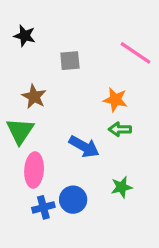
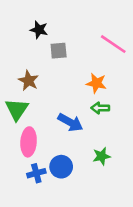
black star: (25, 36) -> (39, 30), moved

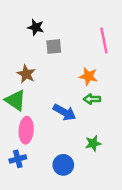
pink line: (113, 44) -> (104, 41), turned 45
green triangle: (17, 109) -> (15, 100), turned -30
blue circle: (61, 167) -> (63, 165), moved
blue cross: (36, 173) -> (18, 159), moved

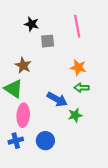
pink line: (104, 41) -> (77, 26), moved
green star: (93, 143) -> (75, 115), moved
blue circle: (63, 165) -> (45, 141), moved

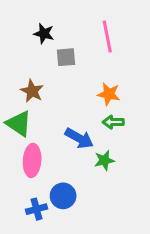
blue cross: (16, 141) -> (36, 209), moved

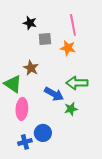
brown star: (32, 91) -> (31, 68), moved
orange star: (109, 94) -> (68, 48), moved
green arrow: (113, 122) -> (77, 83), size x1.5

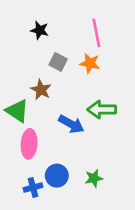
gray square: (45, 39) -> (58, 62), moved, turned 32
green star: (71, 109) -> (94, 178), moved

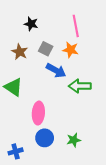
brown star: (41, 90) -> (20, 52), moved
blue arrow: (71, 124) -> (56, 71), moved
pink ellipse: (29, 144) -> (38, 113), moved
blue cross: (33, 188) -> (16, 151), moved

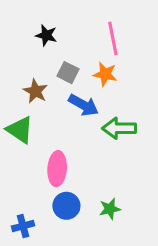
brown star: (20, 52) -> (35, 91), moved

